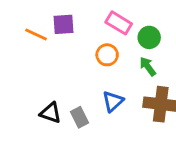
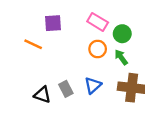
orange line: (36, 35) -> (33, 44), moved
orange circle: (107, 55) -> (98, 49), moved
gray rectangle: (80, 117) -> (66, 89), moved

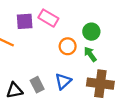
pink rectangle: (98, 22) -> (48, 18), moved
black triangle: (42, 95) -> (14, 90), turned -30

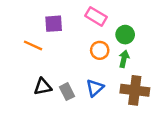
pink rectangle: (48, 18) -> (96, 16), moved
green arrow: (90, 54) -> (124, 59), turned 49
black triangle: (14, 90) -> (43, 87), moved

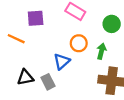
green circle: (125, 35) -> (112, 24), moved
blue triangle: (95, 88) -> (62, 61), moved

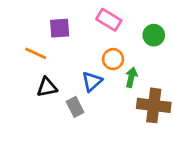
green arrow: (101, 51) -> (131, 77), moved
black triangle: (25, 77) -> (47, 87), moved

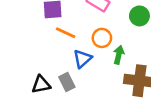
orange line: (36, 53) -> (66, 33), moved
black triangle: (47, 87) -> (41, 85), moved

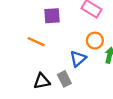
orange line: (66, 33) -> (36, 42), moved

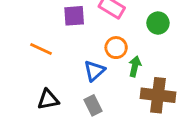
purple square: (52, 16) -> (74, 16), moved
gray rectangle: (64, 79) -> (93, 105), moved

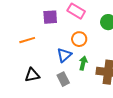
orange line: (41, 49) -> (27, 40), turned -42
green arrow: (135, 66) -> (83, 63), moved

